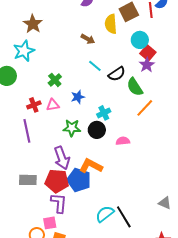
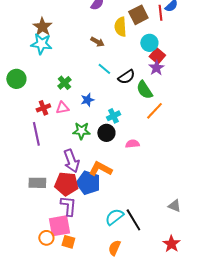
cyan star: (24, 51) -> (41, 44), moved, turned 30
pink square: (50, 223) -> (59, 226), size x1.6

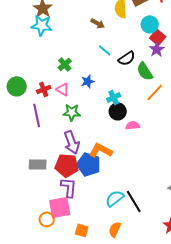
green circle: (16, 79) -> (17, 86), moved
pink triangle: (62, 108) -> (63, 89), turned 40
green star: (81, 131) -> (72, 112), moved
black circle: (106, 133) -> (118, 111), moved
orange square: (68, 242) -> (82, 230), moved

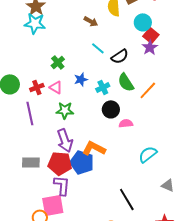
green semicircle: (145, 71) -> (126, 82), moved
cyan cross: (114, 97) -> (103, 87), moved
cyan semicircle: (115, 198) -> (148, 154), moved

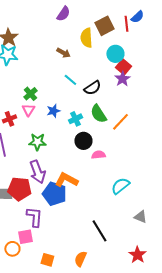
pink triangle: (56, 87) -> (28, 110), moved, turned 32
red pentagon: (60, 163) -> (19, 189), moved
pink square: (53, 205) -> (25, 237), size x0.7

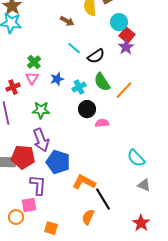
orange L-shape: (66, 180) -> (84, 182), moved
cyan semicircle: (120, 186) -> (136, 158), moved, turned -96
orange semicircle: (80, 259) -> (88, 217), moved

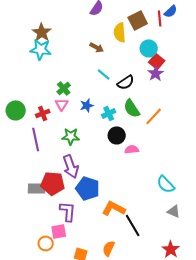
orange semicircle: (88, 217) -> (109, 248), moved

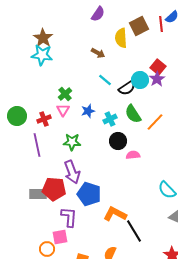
cyan circle: (149, 48) -> (140, 80), moved

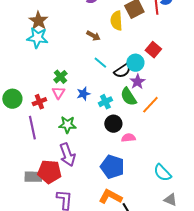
purple star: (157, 79) -> (137, 82), moved
blue pentagon: (89, 194) -> (112, 167), moved

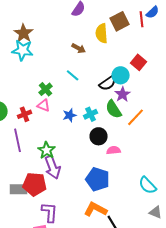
cyan line: (100, 63) -> (73, 75), moved
pink triangle: (58, 93) -> (44, 105), turned -40
blue star: (83, 94) -> (70, 115), moved
green star: (67, 125) -> (47, 150), moved, turned 30

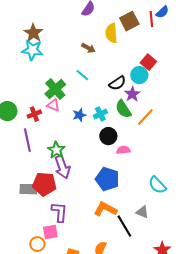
cyan circle: (121, 75) -> (139, 75), moved
green cross: (46, 89) -> (55, 89), size x1.5
gray triangle: (156, 212) -> (142, 212), moved

